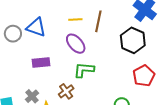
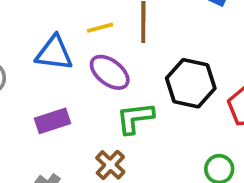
blue triangle: (36, 27) -> (54, 53), moved
black hexagon: (133, 40) -> (191, 83), moved

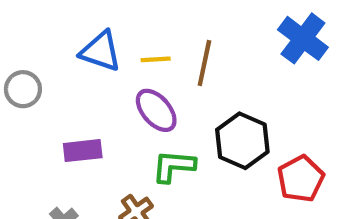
blue triangle: (54, 53) -> (101, 51), moved

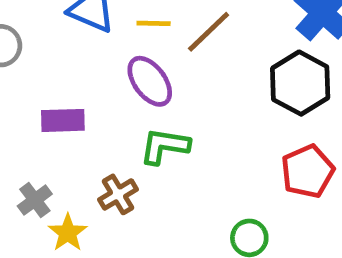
brown line: (204, 63) -> (209, 32), turned 30
black hexagon: (242, 141) -> (300, 83), moved

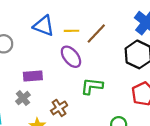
green L-shape: (165, 146) -> (92, 86), moved
gray cross: (35, 200) -> (23, 98), moved

